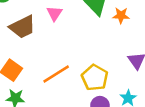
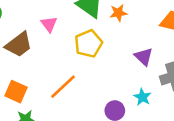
yellow pentagon: (95, 78) -> (88, 44), moved, turned 30

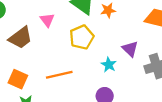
orange line: (63, 87) -> (59, 75), turned 30
cyan star: (142, 97) -> (109, 65), moved

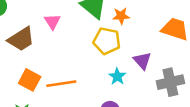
yellow pentagon: (82, 37) -> (107, 41), moved, turned 30
orange square: (18, 79) -> (30, 80), moved

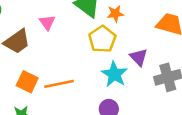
yellow pentagon: (107, 41) -> (102, 39), turned 30
cyan star: (117, 76) -> (114, 74), size x1.5

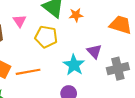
yellow pentagon: (102, 39) -> (46, 37), moved, turned -30

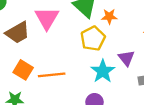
pink triangle: (20, 21) -> (47, 18), size x1.6
yellow pentagon: (46, 37) -> (93, 39), moved, turned 30

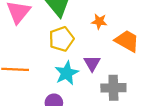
orange star: (109, 16) -> (99, 21), moved

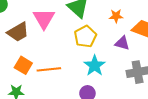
purple triangle: (92, 63) -> (122, 43), moved, turned -35

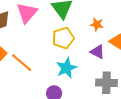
orange line: (49, 69) -> (22, 63), turned 35

